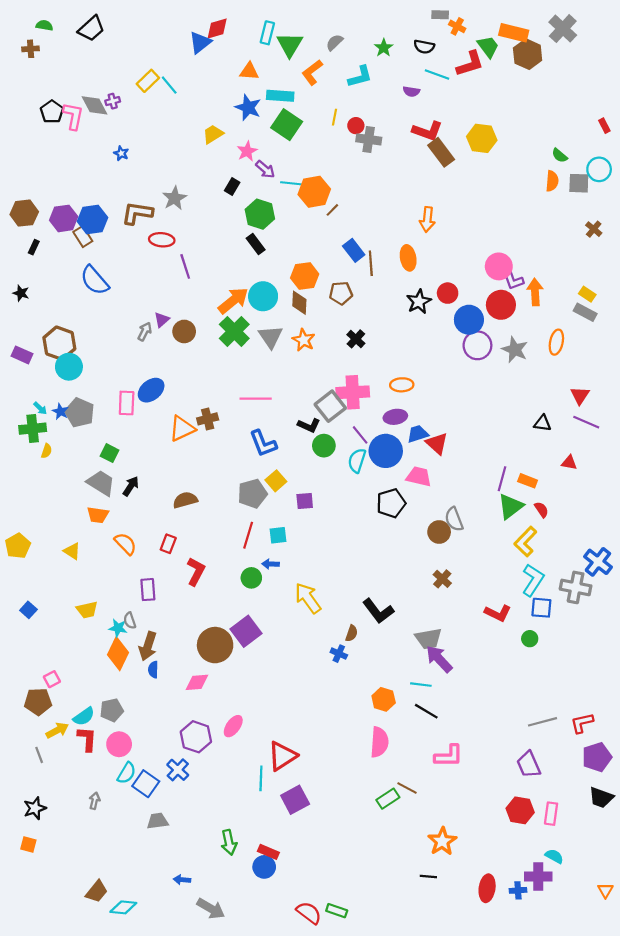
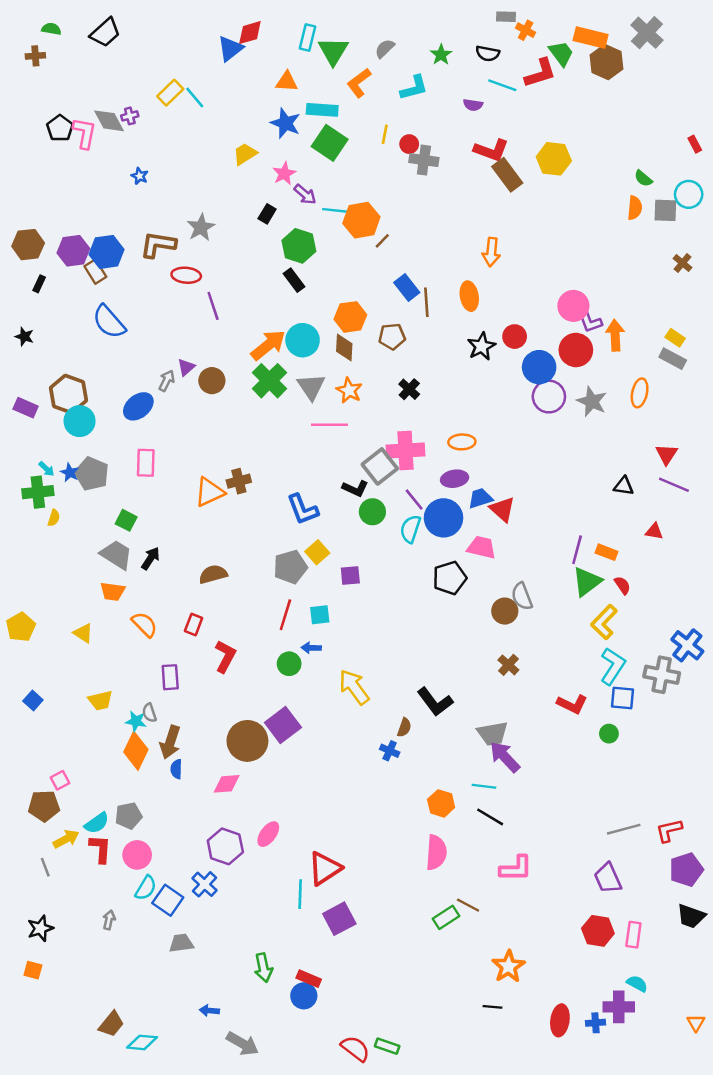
blue ellipse: (151, 390) -> (138, 406), moved
pink line: (256, 399) -> (330, 425), moved

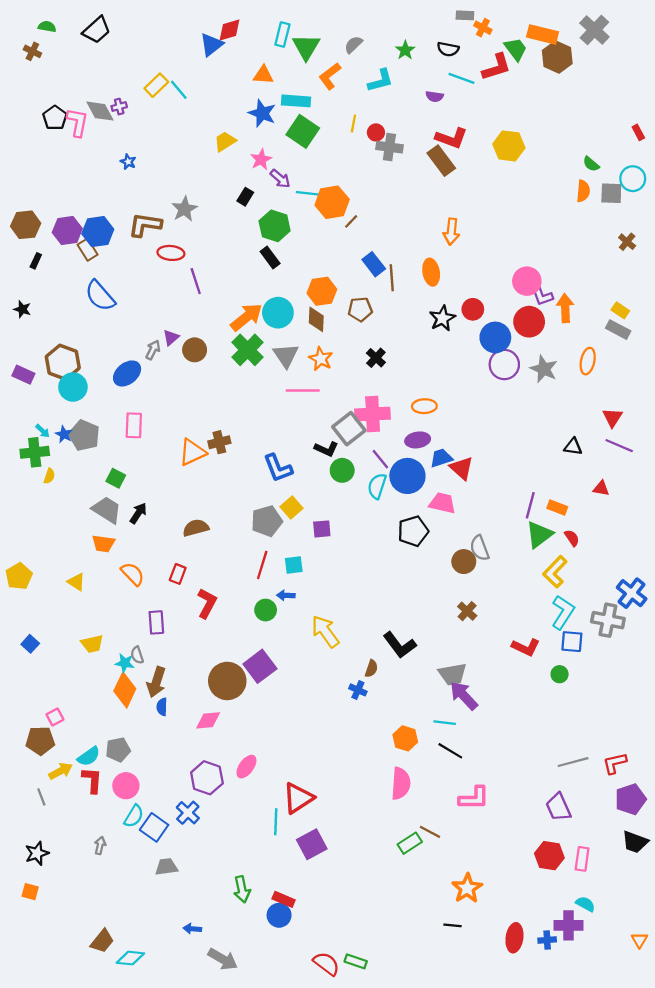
brown cross: (35, 56) -> (32, 51), turned 30
brown rectangle: (507, 175) -> (441, 161), moved

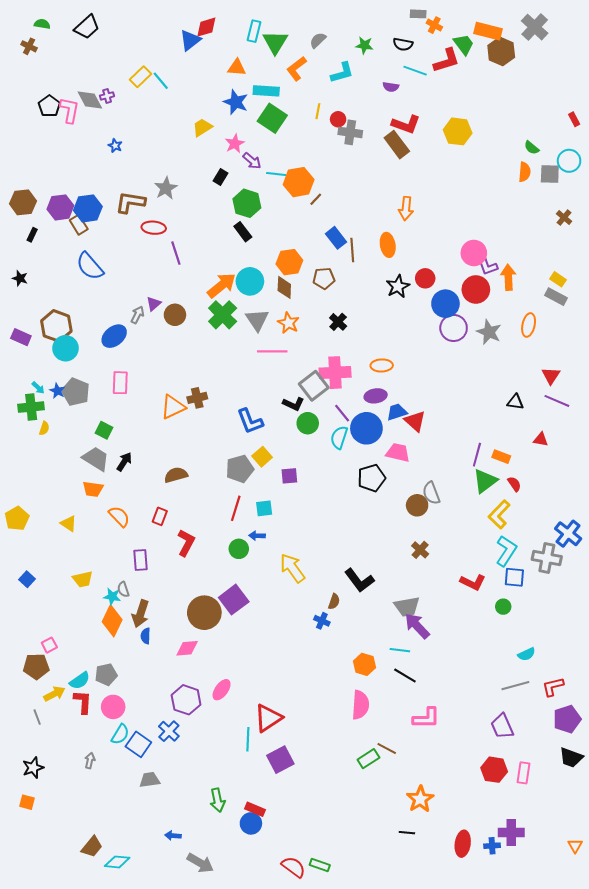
green star: (405, 50) -> (364, 45), turned -30
cyan semicircle: (585, 904) -> (527, 654), moved, turned 126

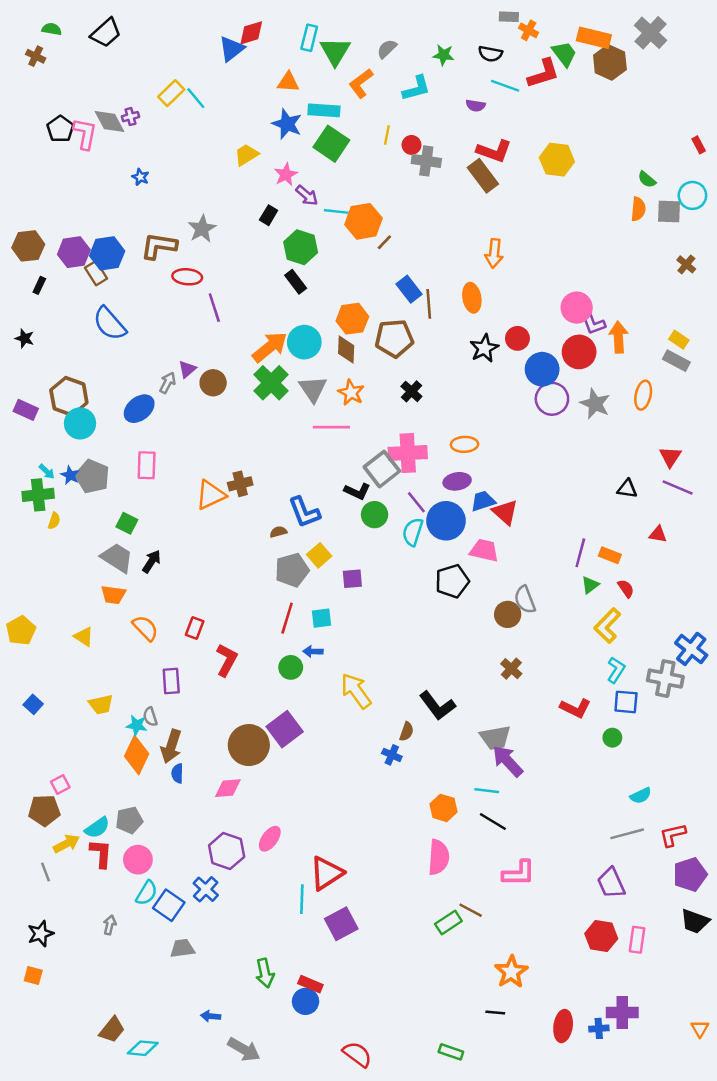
brown pentagon: (324, 278) -> (394, 338), size x1.4
brown semicircle: (176, 475) -> (278, 532), moved, size x0.6
green triangle: (485, 481) -> (590, 585), size x0.6
cyan L-shape: (506, 551) -> (616, 670), size x0.7
green rectangle: (320, 865) -> (451, 1052), moved

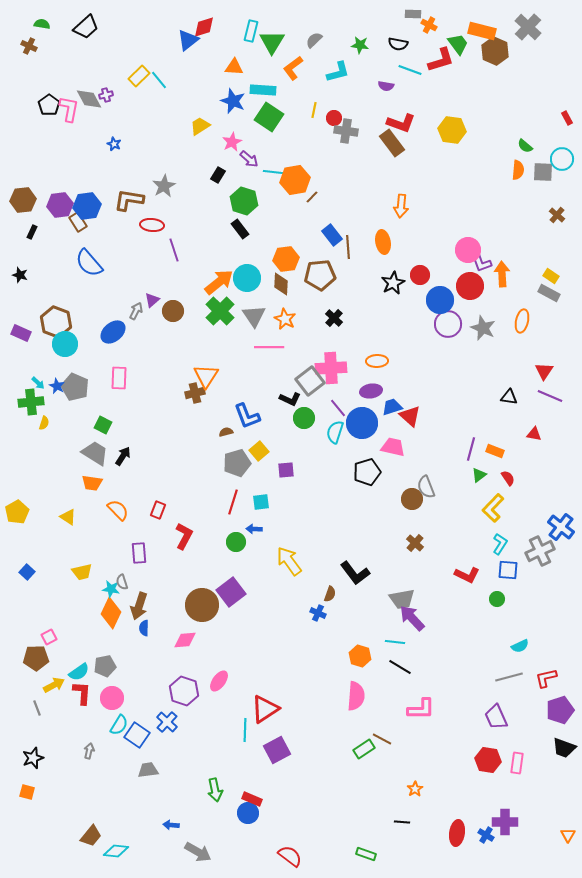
orange triangle: (211, 495) -> (206, 376), moved, turned -32
gray cross: (665, 679) -> (540, 551), turned -36
orange star: (511, 972) -> (415, 789), size x0.6
blue cross: (599, 1028) -> (486, 835), turned 35

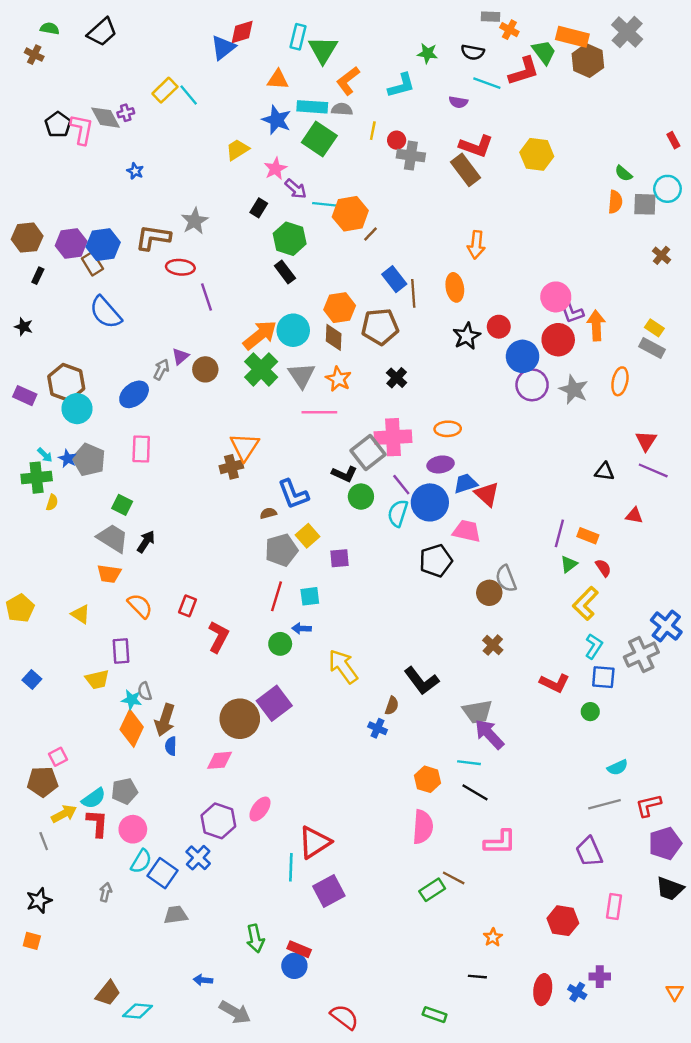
gray semicircle: (314, 40) -> (342, 109), moved, turned 48
purple rectangle: (139, 553) -> (121, 651), moved
red hexagon: (488, 760) -> (563, 921), moved
purple cross: (505, 822) -> (600, 977), size x0.7

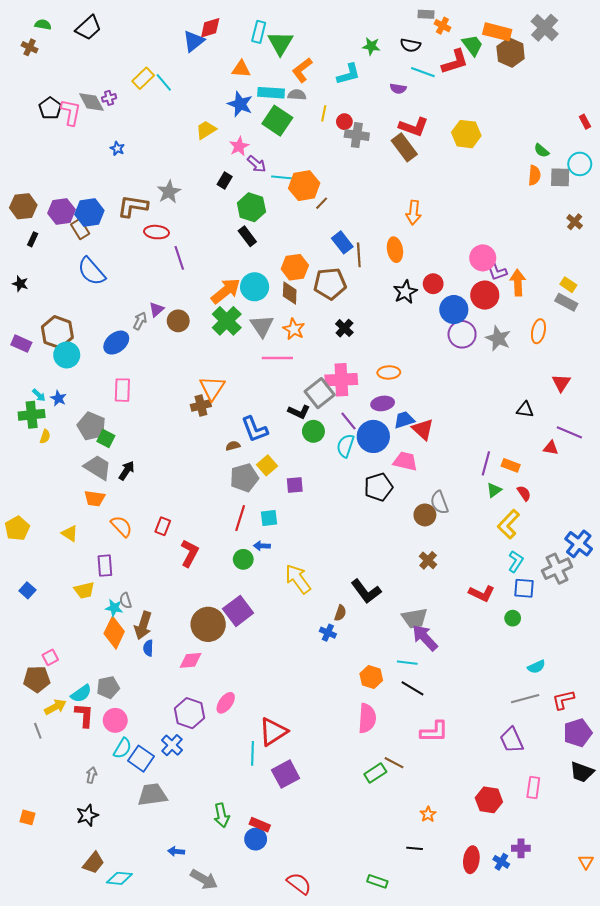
gray pentagon: (89, 460) -> (91, 426), moved
purple line: (653, 470) -> (569, 432), moved
black star: (39, 901) -> (87, 815), moved
gray trapezoid: (176, 915) -> (152, 795), size x1.4

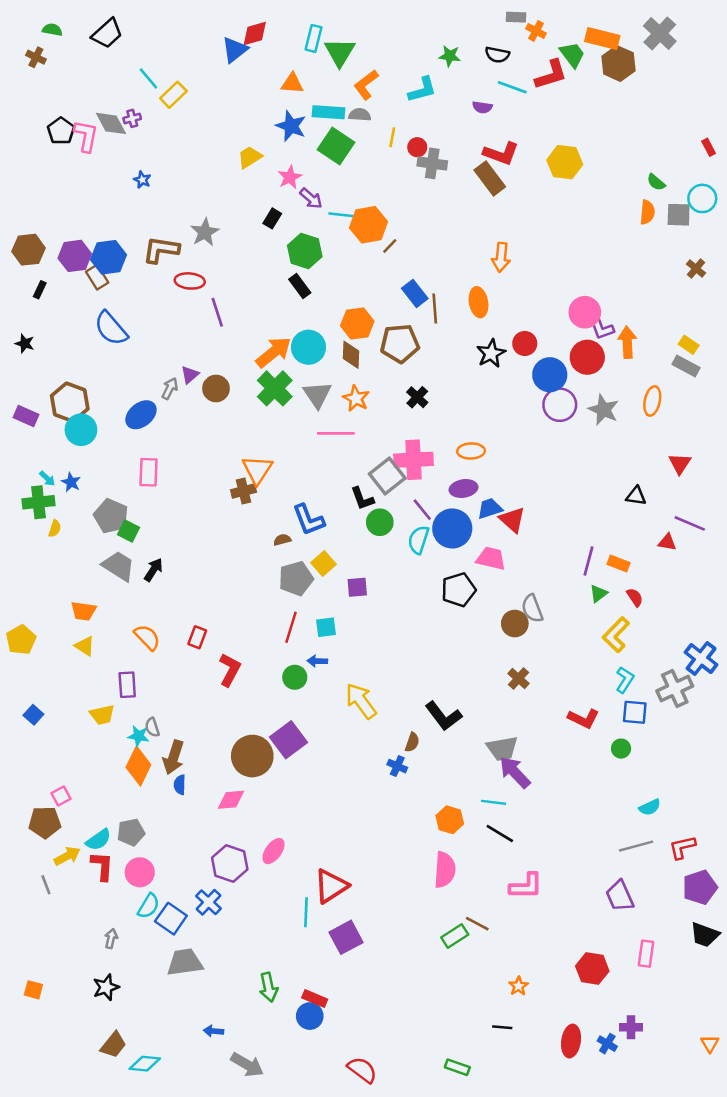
cyan line: (164, 82) -> (148, 78), moved
black L-shape: (299, 412) -> (362, 498), turned 45
orange trapezoid: (95, 498) -> (83, 611), moved

